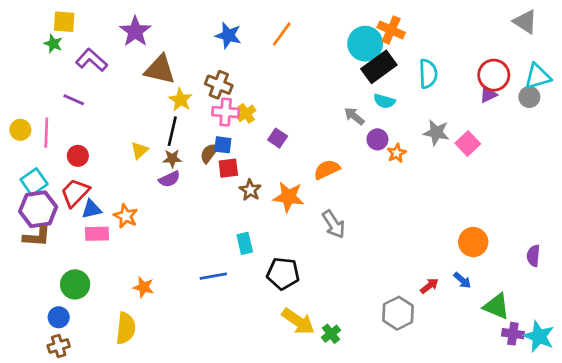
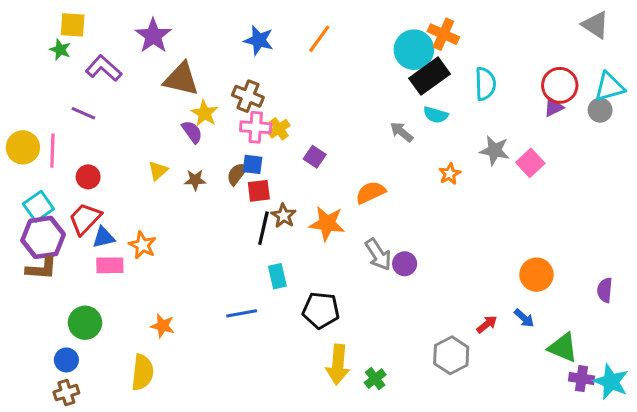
yellow circle: (20, 130) -> (23, 147), size x1.4
black line: (172, 131) -> (263, 228), moved
purple circle: (377, 139) -> (405, 264), moved
purple semicircle: (169, 179) -> (192, 132), moved, turned -100
yellow arrow: (298, 321) -> (338, 365), turned 60

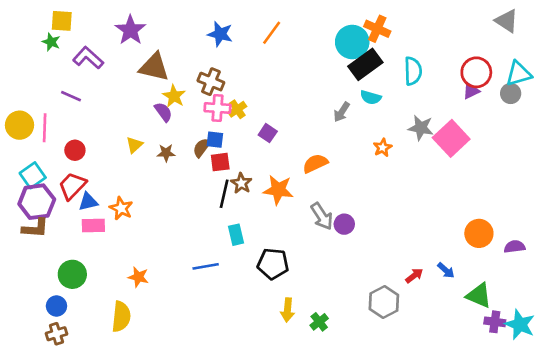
gray arrow: (402, 132) -> (342, 112), turned -96
pink square: (530, 163) -> (451, 138), size x1.5
orange circle: (536, 275) -> (479, 233), moved
purple semicircle: (605, 290) -> (515, 247), turned 78
yellow arrow: (338, 365) -> (288, 310), size x0.7

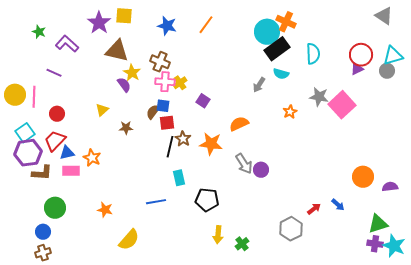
yellow square: (62, 21) -> (124, 16), moved
brown star: (166, 153) -> (126, 128), moved
brown L-shape: (35, 228) -> (42, 173), moved
green triangle: (479, 295) -> (378, 224), moved, turned -40
yellow semicircle: (121, 317) -> (129, 240), moved, turned 35

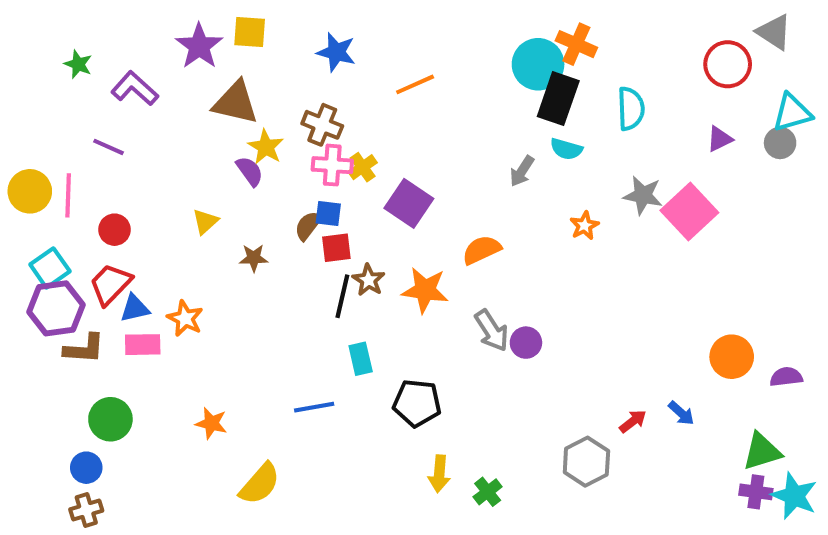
orange line: (206, 25) -> (415, 84), moved, turned 30
black rectangle: (277, 49) -> (558, 99), turned -35
red circle: (361, 55) -> (728, 64), moved
purple square: (203, 101) -> (409, 203), size x1.6

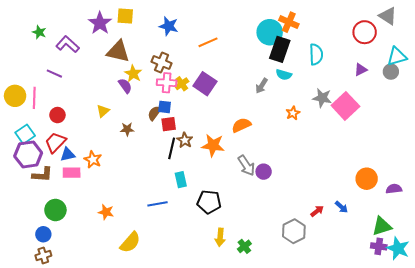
purple square: (409, 203) -> (205, 84), moved

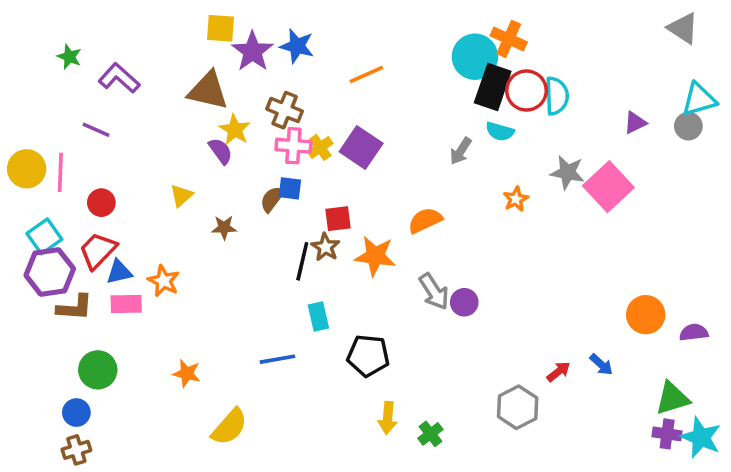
purple star: (100, 23) -> (253, 51), moved
red circle: (365, 32) -> (526, 91), moved
red square: (169, 124) -> (338, 219), moved

